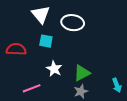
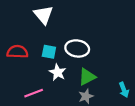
white ellipse: (73, 23) -> (77, 48), moved
cyan square: (46, 41) -> (49, 52), moved

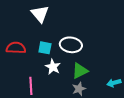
cyan arrow: (124, 90) -> (114, 83), turned 96
pink line: (34, 93) -> (31, 86), turned -72

